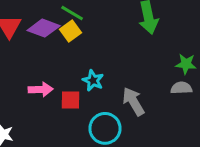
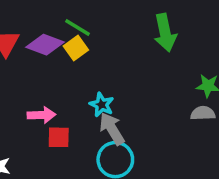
red square: (71, 100) -> (59, 137), moved
gray arrow: (133, 101) -> (112, 129), moved

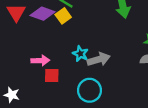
gray arrow: (112, 129) -> (99, 59), moved, turned 105

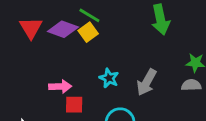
gray arrow: (99, 59) -> (147, 82), moved, turned 135

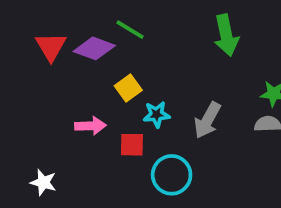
yellow square: (88, 32) -> (128, 88), moved
cyan star: (109, 78) -> (156, 114), turned -30
red square: (74, 105) -> (132, 145), moved

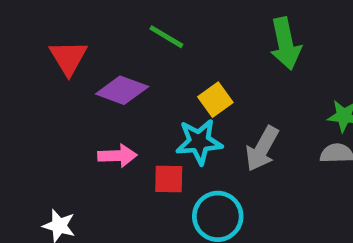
purple diamond: (94, 48) -> (122, 90), moved
yellow square: (128, 88) -> (215, 100), moved
cyan star: (156, 114) -> (199, 142), size x1.4

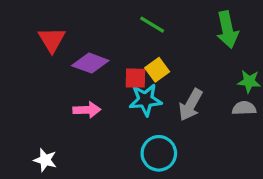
green line: (166, 37) -> (152, 25), moved
green arrow: (285, 44) -> (227, 30), moved
red square: (169, 179) -> (135, 78), moved

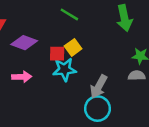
gray arrow: (191, 105) -> (99, 87), moved
cyan circle: (159, 153) -> (97, 109), moved

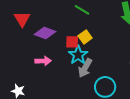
cyan star: (64, 69) -> (78, 55), turned -30
gray arrow: (99, 87) -> (85, 68), moved

